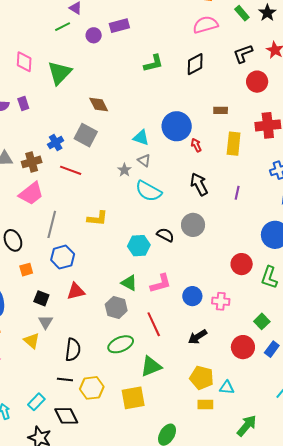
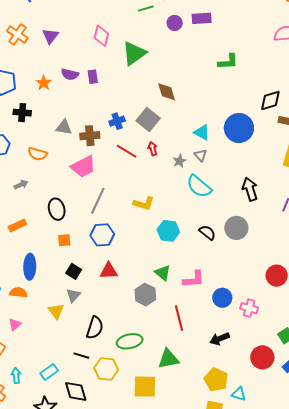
black diamond: (195, 64) -> (270, 100), moved
red arrow: (196, 145) -> (153, 149), moved
cyan hexagon: (139, 246) -> (168, 231), moved
green ellipse: (121, 344) -> (130, 341), moved

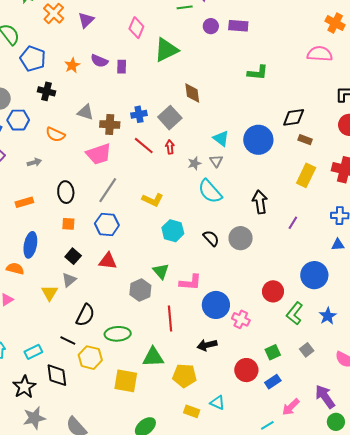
blue circle: (222, 298) -> (216, 305), size x1.4
yellow pentagon: (216, 380) -> (185, 376), moved, turned -30

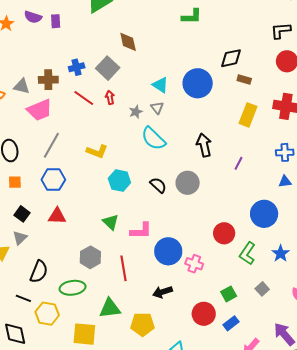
gray triangle: (86, 112) -> (22, 86), moved
gray hexagon: (140, 290) -> (90, 257), moved

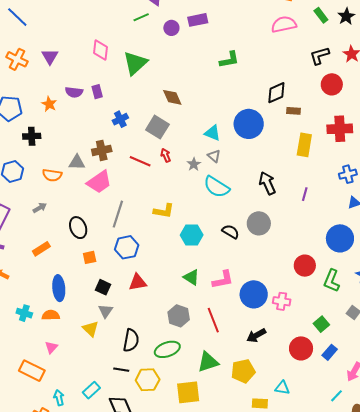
blue cross: (77, 67) -> (120, 119), moved

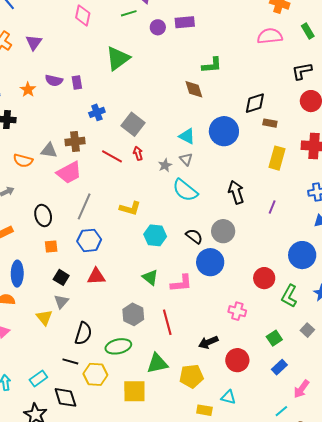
pink diamond: (100, 50) -> (83, 15), moved
brown diamond: (172, 97) -> (194, 89), moved
blue circle: (254, 294) -> (210, 262), moved
red circle: (301, 348) -> (237, 360), moved

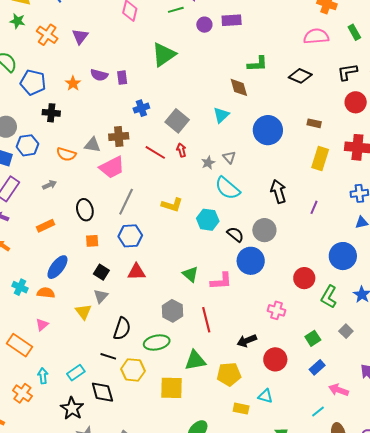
black diamond: (255, 103) -> (300, 76), moved, turned 40
cyan triangle: (187, 136) -> (221, 115), moved, turned 48
cyan hexagon: (155, 235) -> (208, 220), moved
blue ellipse: (17, 274) -> (57, 267), turned 35
pink arrow: (301, 389) -> (339, 390), turned 72

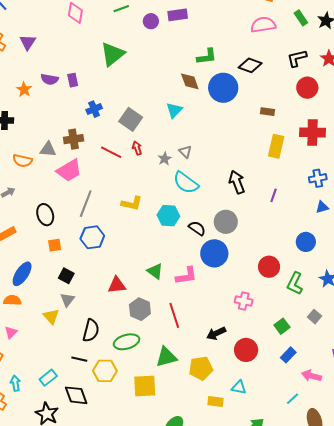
blue circle: (268, 130) -> (223, 88), moved
blue circle: (343, 256) -> (306, 242), size x0.7
red triangle: (136, 272) -> (117, 285), moved

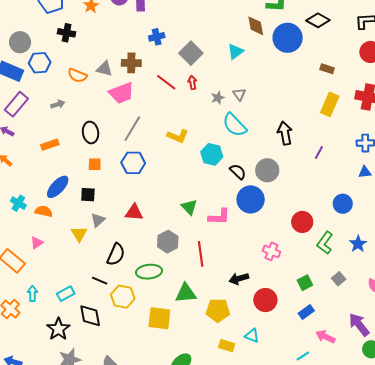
black square: (66, 276) -> (88, 195), moved, turned -35
red triangle: (117, 285) -> (134, 212), moved

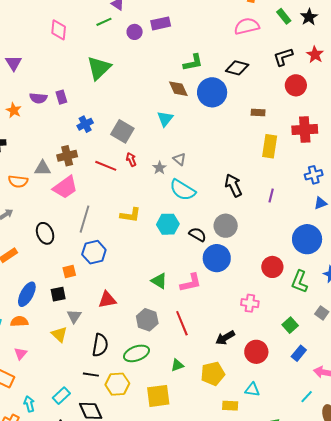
orange square: (95, 164) -> (69, 272), moved
blue circle: (343, 204) -> (307, 239), size x1.5
green triangle: (186, 293) -> (177, 365), size x0.6

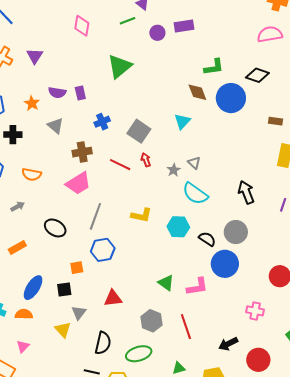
gray triangle: (43, 168) -> (55, 126), moved, turned 36
black ellipse: (45, 233) -> (55, 228), turned -40

